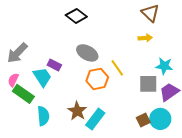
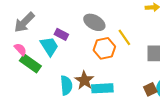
pink semicircle: (13, 80) -> (20, 49), turned 112
cyan semicircle: (43, 116) -> (66, 85), moved
cyan rectangle: (95, 119) -> (102, 88), turned 50

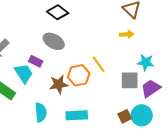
gray ellipse: (94, 22) -> (54, 41), moved
brown star: (84, 80) -> (59, 84), moved, turned 30

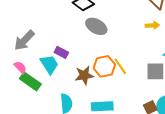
gray ellipse: (54, 41) -> (96, 26), moved
yellow line: (99, 64) -> (120, 66), moved

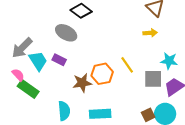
gray ellipse: (96, 26) -> (66, 33), moved
cyan trapezoid: (49, 64) -> (38, 61), moved
yellow line: (120, 66) -> (127, 65), moved

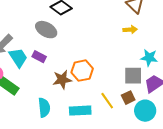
yellow line: (127, 65) -> (107, 101), moved
brown square: (148, 115) -> (128, 98), moved

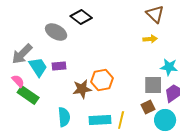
gray ellipse: (46, 30) -> (56, 32), moved
purple rectangle: (39, 57) -> (59, 66), turned -32
yellow line: (107, 101) -> (121, 120), moved, turned 48

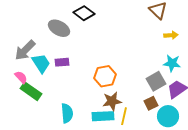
yellow arrow: (150, 39) -> (171, 35), moved
gray square: (153, 85) -> (156, 81), turned -30
brown star: (82, 89) -> (112, 101), moved

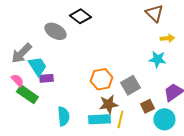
purple rectangle: (62, 62) -> (46, 78), moved
cyan star: (172, 63) -> (157, 59), moved
gray square: (156, 81) -> (130, 85), moved

